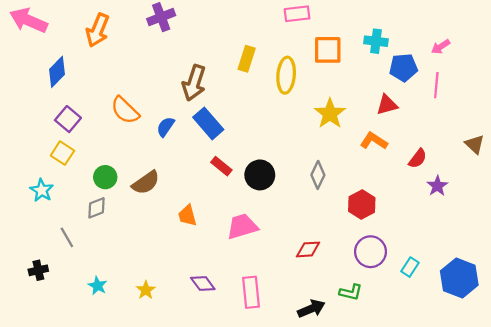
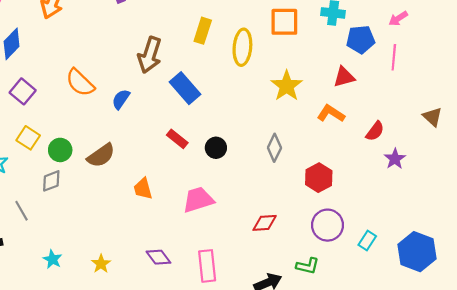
blue rectangle: (208, 123) -> (185, 88), moved
yellow square: (62, 153) -> (28, 138), moved
black circle: (260, 175) -> (216, 148), size x0.7

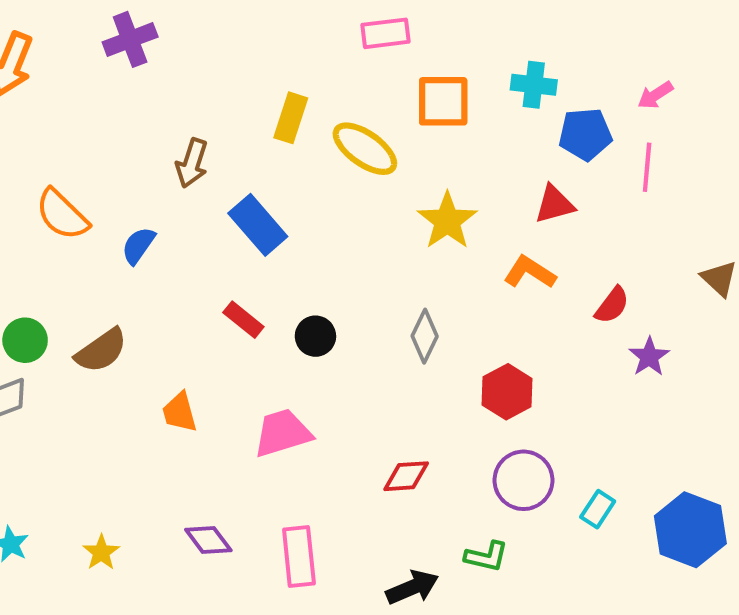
yellow ellipse: (242, 47) -> (365, 149), turned -60
brown arrow: (150, 55) -> (192, 163), size x0.7

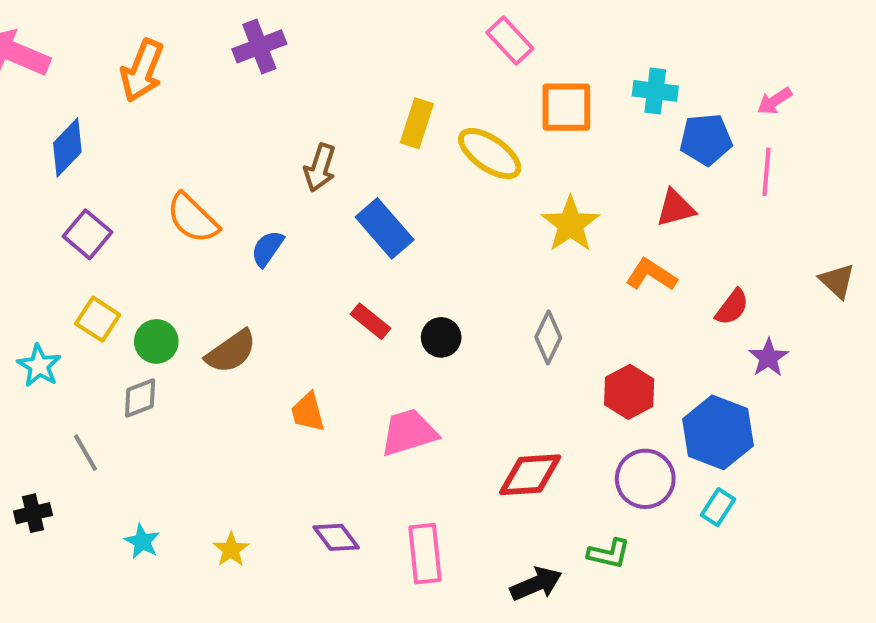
pink rectangle: (386, 33) -> (510, 40), turned 54
red diamond: (406, 476) -> (530, 475), size x1.4
blue hexagon: (690, 530) -> (718, 432), moved

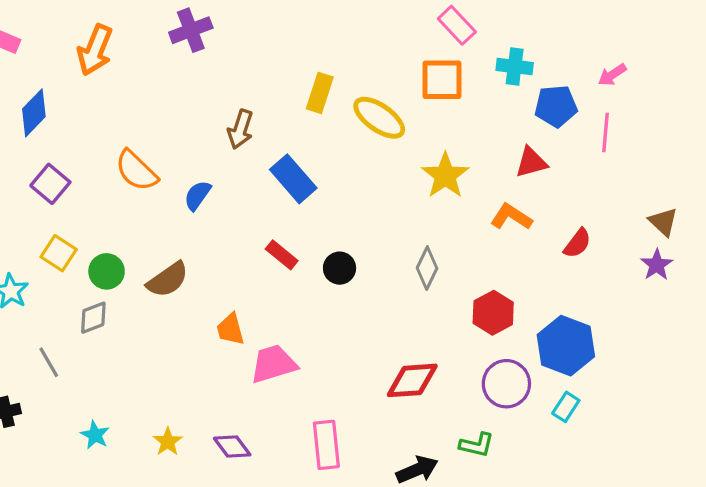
pink rectangle: (510, 40) -> (457, 25), moved
purple star: (768, 358) -> (657, 265), moved
pink trapezoid: (409, 432) -> (273, 364), moved
purple diamond: (336, 537) -> (232, 447), moved

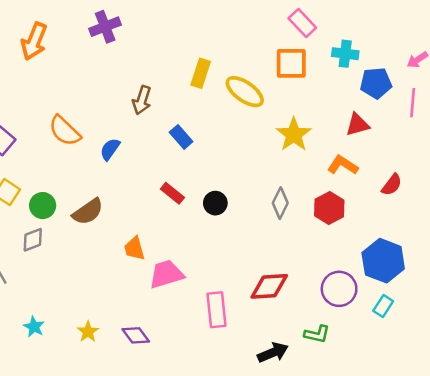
blue rectangle: (293, 179) -> (181, 137), size x0.7
red hexagon: (493, 313) -> (329, 208), moved
pink rectangle: (326, 445) -> (217, 310), moved

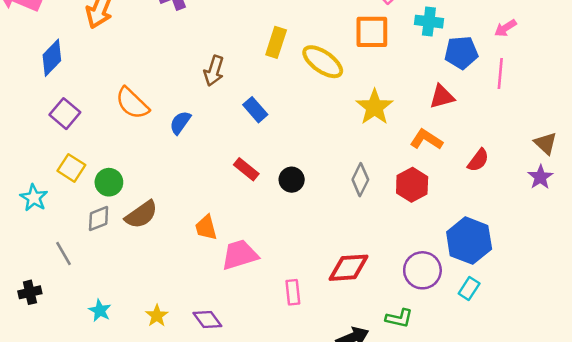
brown semicircle: (88, 212) -> (141, 215), moved
pink rectangle: (217, 310) -> (293, 292), size x0.7

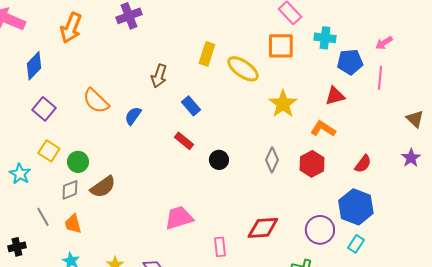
brown triangle: (546, 143) -> (415, 119), moved
red semicircle: (478, 160) -> (363, 164), moved
red rectangle: (246, 169) -> (184, 141), moved
orange trapezoid: (206, 228) -> (73, 224), moved

